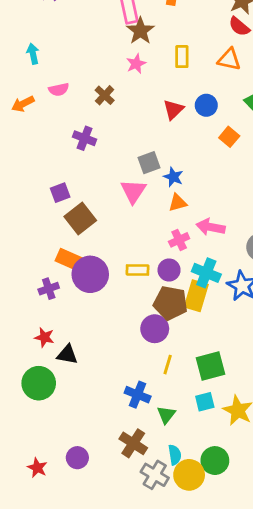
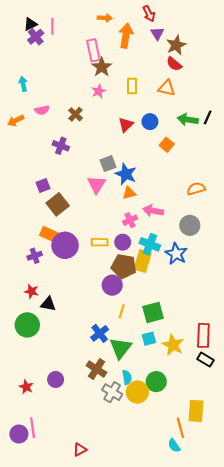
blue star: (173, 177) -> (126, 174), size x1.5
blue cross: (138, 395) -> (100, 333), turned 30
green triangle: (166, 415) -> (121, 348), size x1.6

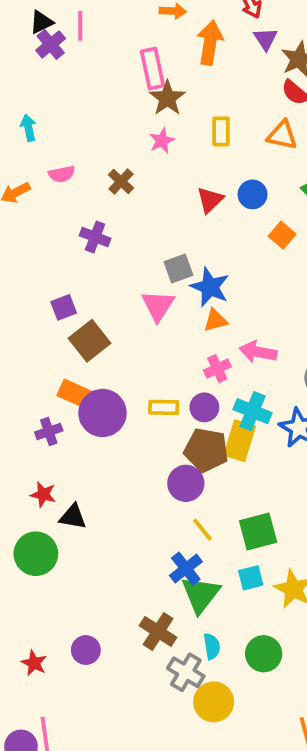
yellow line: (122, 311) -> (203, 530), turned -56
blue cross: (100, 333) -> (186, 569), moved
yellow circle: (137, 392) -> (214, 702), moved

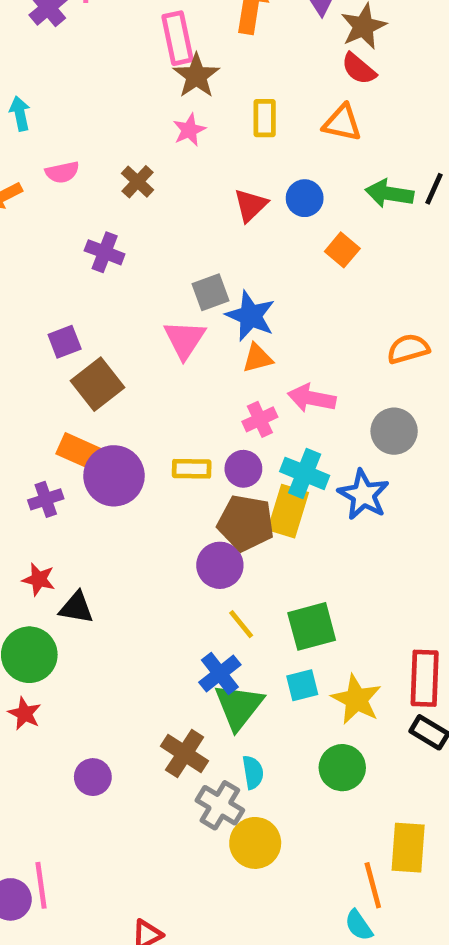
green circle: (264, 654) -> (342, 768), moved
red star: (34, 663) -> (25, 714), moved

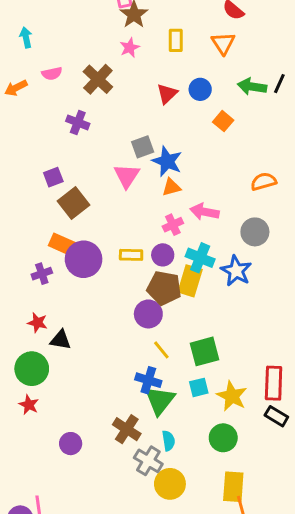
orange triangle: (342, 123) -> (223, 43), turned 45
brown cross: (138, 182) -> (98, 79), size x1.5
blue cross: (220, 674) -> (148, 380), turned -35
yellow rectangle: (408, 848) -> (233, 487), moved

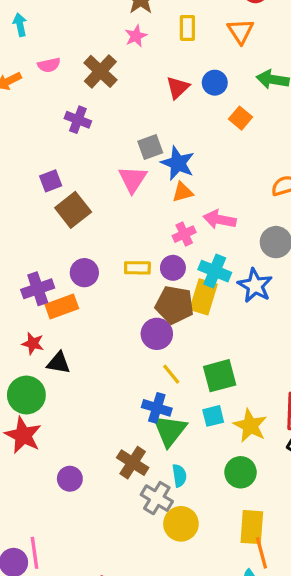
orange rectangle: (63, 245) -> (62, 306), moved, turned -44
purple circle: (84, 259) -> (84, 273), size x0.7
purple cross: (42, 274) -> (38, 289), size x1.4
red star: (29, 405) -> (23, 435), size x1.6

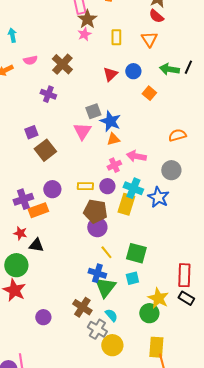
pink star: (136, 36) -> (84, 34), moved
brown pentagon: (175, 305) -> (95, 211), moved
green square: (220, 376) -> (136, 253), turned 30
yellow star: (250, 426) -> (158, 298), moved
cyan semicircle: (179, 476) -> (111, 315), turned -32

